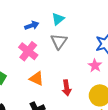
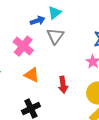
blue arrow: (32, 25) -> (38, 21), moved

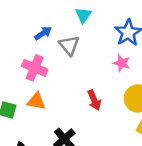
cyan triangle: (55, 13) -> (83, 15), moved
orange triangle: (32, 75) -> (36, 101), moved

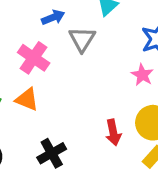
red arrow: (94, 100) -> (113, 132), moved

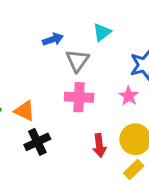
pink cross: (34, 58) -> (79, 97), moved, turned -36
black cross: (52, 153) -> (37, 142), moved

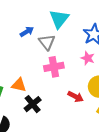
cyan triangle: (102, 32) -> (59, 19), size x1.5
red arrow: (99, 145) -> (76, 97), turned -42

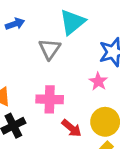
blue arrow: (27, 32) -> (15, 24), moved
pink cross: (54, 67) -> (50, 99), moved

